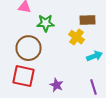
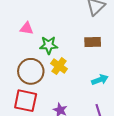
yellow cross: (76, 37) -> (59, 66), moved

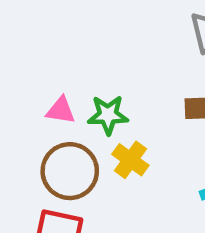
pink triangle: (27, 28) -> (61, 110), moved

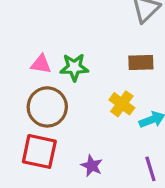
yellow cross: (130, 160) -> (122, 104), moved

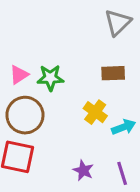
pink triangle: (41, 64) -> (19, 75), turned -42
purple star: (92, 166) -> (83, 170), moved

